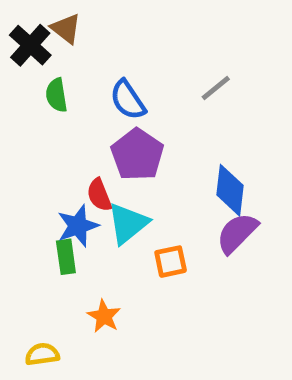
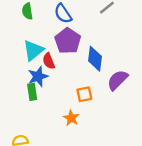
blue diamond: (230, 190) -> (95, 59), moved
cyan triangle: (128, 224) -> (33, 50), moved
orange star: (104, 316) -> (71, 118), moved

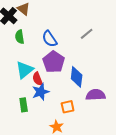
blue star: (38, 76) -> (41, 92), moved
purple semicircle: (118, 80) -> (96, 95), turned 42

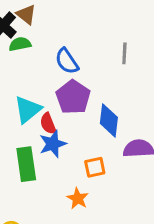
gray line: (87, 34) -> (124, 53), turned -48
green semicircle: (20, 37) -> (20, 44), moved, turned 88
green rectangle: (24, 105) -> (26, 164), size x1.5

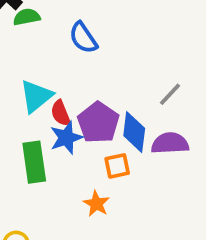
gray line: (124, 53) -> (170, 94), moved, turned 40
purple pentagon: (73, 97) -> (98, 123), moved
blue diamond: (109, 120) -> (134, 132), moved

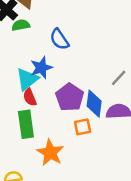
red semicircle: (61, 113) -> (30, 97), moved
blue star: (66, 138) -> (41, 68), moved
orange star: (96, 204) -> (50, 153), moved, size x1.5

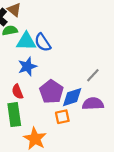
cyan triangle: (27, 79) -> (26, 41), moved, turned 40
blue diamond: (94, 104) -> (72, 97), turned 65

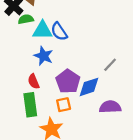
blue star: (27, 67) -> (44, 56), turned -30
purple semicircle: (93, 104) -> (110, 107), moved
orange square: (62, 117) -> (64, 105), moved

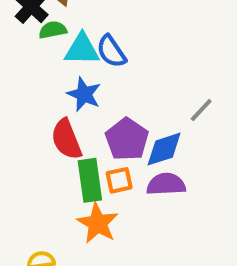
red semicircle: (34, 81) -> (66, 139), size x1.5
green rectangle: (30, 105) -> (90, 180), moved
purple semicircle: (110, 107) -> (166, 184), moved

